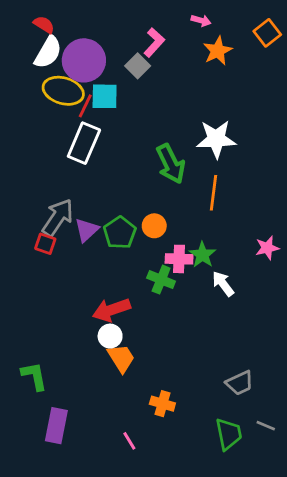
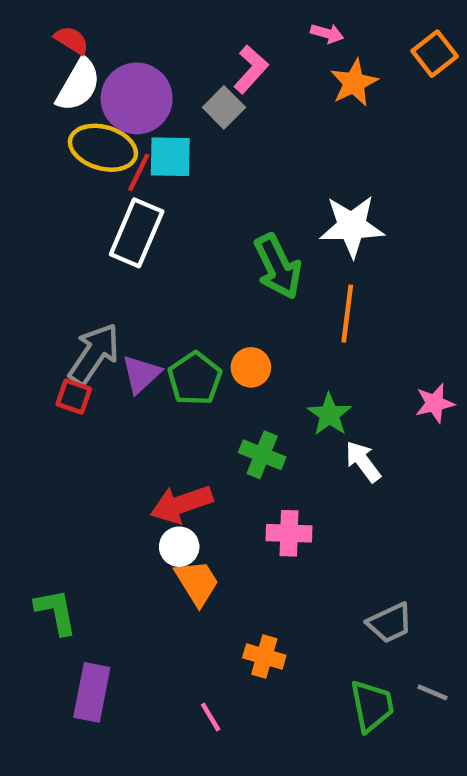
pink cross: (179, 259) -> (289, 533), moved

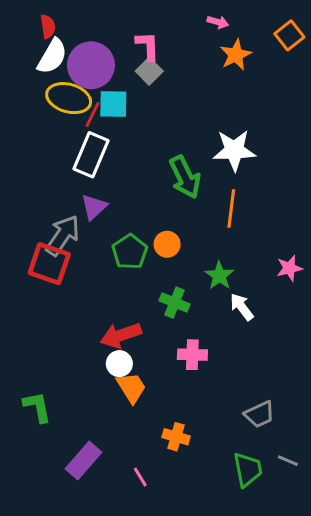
red semicircle: (72, 40) -> (48, 26), turned 50
pink L-shape: (251, 69) -> (148, 46), moved, turned -44
purple triangle: (141, 374) -> (94, 207), moved
red square: (74, 397) -> (49, 264), size x1.8
purple rectangle: (92, 692) -> (84, 461), moved, turned 30

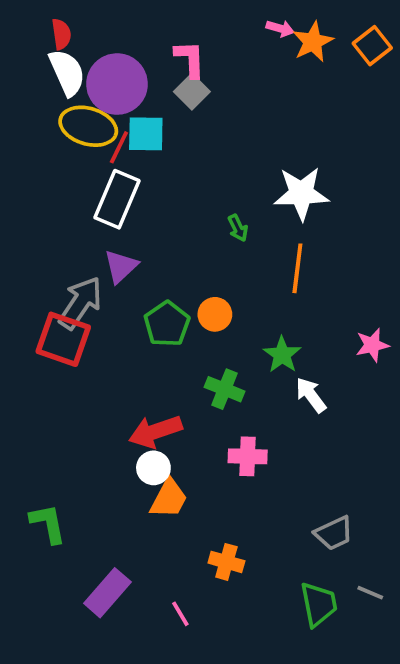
orange star: (236, 55) -> (313, 42), moved
white semicircle: (52, 56) -> (67, 72), turned -54
green arrow: (185, 177) -> (238, 228), size x0.5
orange trapezoid: (131, 387) -> (169, 499), turned 60

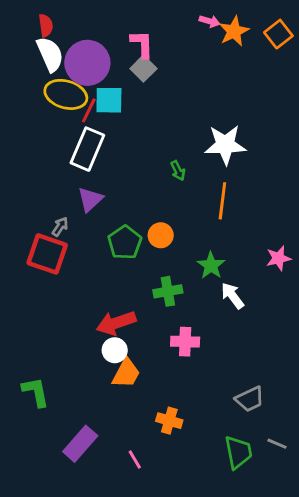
gray arrow: (81, 303) -> (60, 227), size x0.5
green cross: (224, 389) -> (168, 291), turned -32

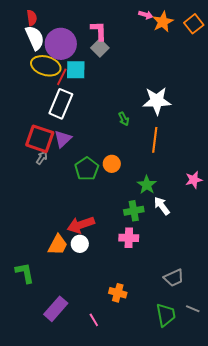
red square: (47, 254) -> (40, 139), moved
green cross: (168, 291) -> (134, 211), moved
orange trapezoid: (126, 373) -> (58, 245), moved

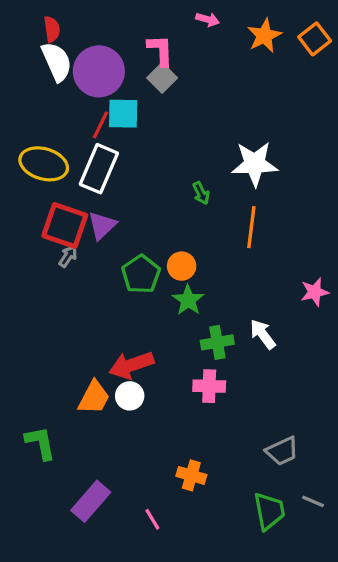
pink arrow: (146, 15) -> (208, 19), moved
yellow ellipse: (46, 66) -> (44, 164), moved
green star: (147, 185) -> (188, 300), moved

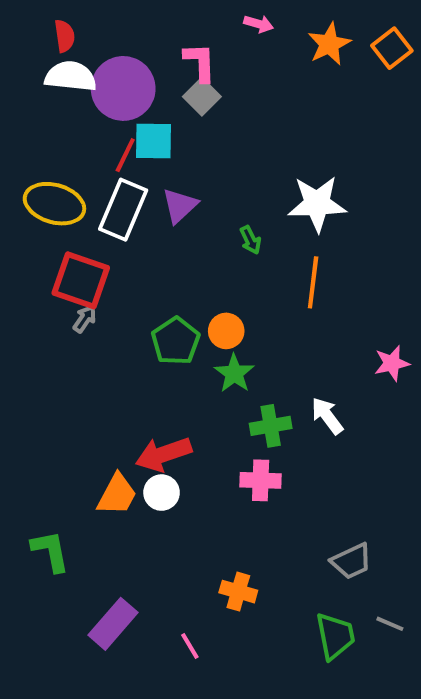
white semicircle: (57, 62) -> (71, 76), turned -60
purple triangle: (102, 226) -> (180, 206), moved

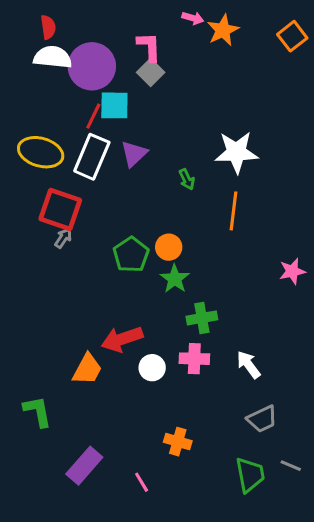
orange star: (329, 44) -> (223, 30), moved
white arrow: (327, 416) -> (249, 365), moved
white circle: (162, 493) -> (152, 368), moved

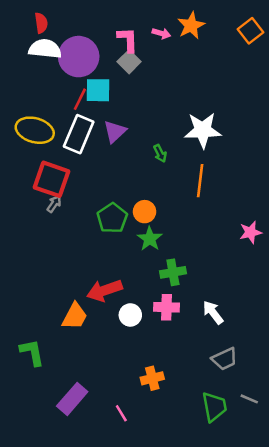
pink arrow: (193, 18) -> (161, 33), moved
orange cross: (178, 442) -> (152, 378), turned -30

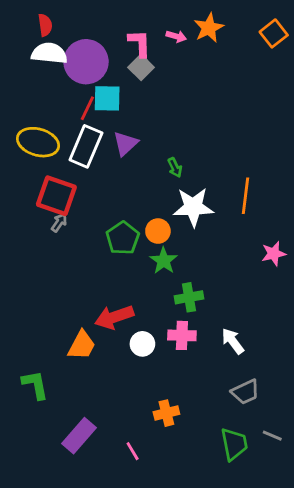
white star: (203, 130) -> (193, 207), moved
orange line: (200, 181) -> (245, 196), moved

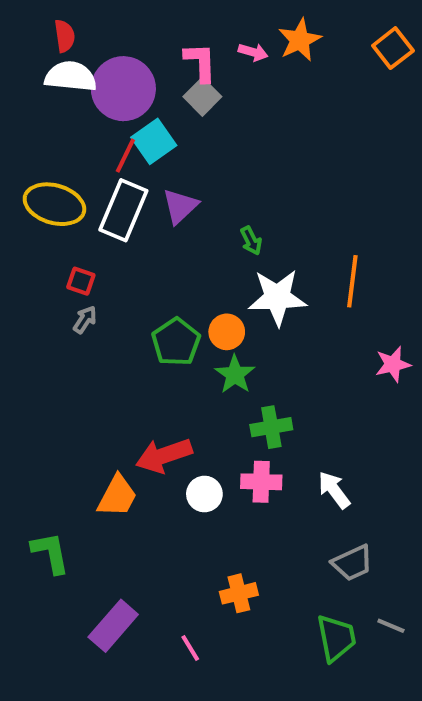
cyan square: (107, 98) -> (154, 141), turned -36
red square: (56, 196) -> (81, 281), size x0.5

